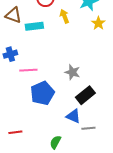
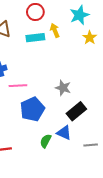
cyan rectangle: (34, 26) -> (35, 38), moved
gray line: (88, 128) -> (91, 145), moved
green semicircle: (55, 142) -> (46, 141), moved

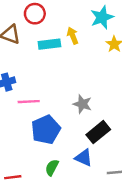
red circle: (35, 12) -> (35, 14), moved
green semicircle: (46, 141) -> (52, 167), moved

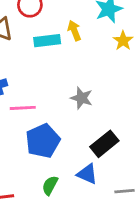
gray star: (82, 104) -> (81, 98), moved

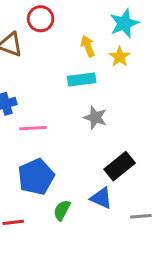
cyan rectangle: (47, 41) -> (82, 80), moved
yellow star: (123, 41) -> (120, 57), moved
blue pentagon: (43, 141) -> (36, 177), moved

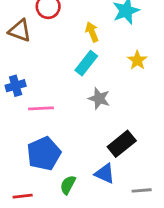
yellow star: (120, 57) -> (137, 60), moved
cyan rectangle: (82, 80) -> (86, 63), turned -45

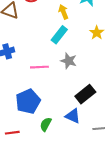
pink line: (41, 108) -> (39, 67), moved

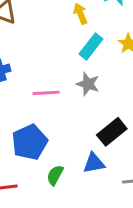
cyan rectangle: (59, 35) -> (91, 47), moved
blue triangle: (73, 116) -> (94, 163), turned -35

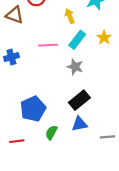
pink line: (46, 93) -> (48, 45), moved
black rectangle: (112, 132) -> (79, 100), moved

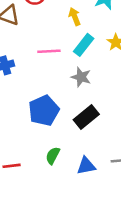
blue pentagon: (33, 109) -> (44, 110), moved
blue triangle: (79, 124) -> (86, 166), moved

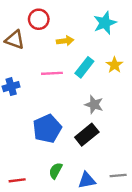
yellow arrow: (75, 17) -> (65, 41), moved, turned 105
gray star: (81, 77) -> (94, 105), moved

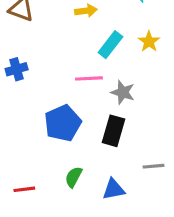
pink line: (52, 73) -> (89, 78), moved
black rectangle: (87, 135) -> (114, 131), turned -35
gray line: (118, 175) -> (154, 166), moved

